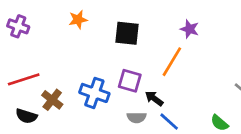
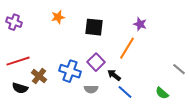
purple square: (130, 81) -> (96, 62), turned 30
gray semicircle: (136, 117) -> (91, 89), moved

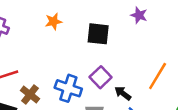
purple star: (140, 24) -> (139, 15), moved
orange line: (127, 48) -> (158, 76), moved

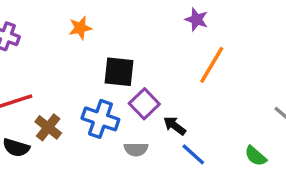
black square: (98, 34) -> (119, 72), moved
orange line: (158, 76) -> (212, 65), moved

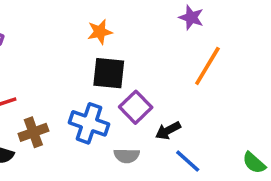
orange star: (80, 28) -> (100, 32), moved
black arrow: (175, 126) -> (168, 131), turned -65
brown cross: (48, 127) -> (33, 132), turned 32

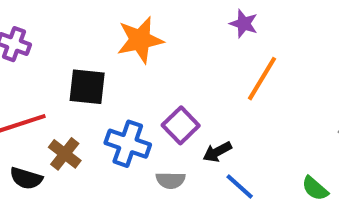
orange star: (100, 32) -> (140, 40), size x1.6
black square: (109, 73) -> (87, 87), moved
brown cross: (33, 132) -> (65, 154), turned -32

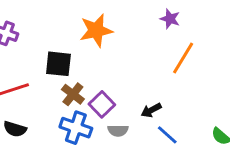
purple square: (181, 125) -> (102, 104), moved
blue cross: (128, 144) -> (76, 128), moved
brown cross: (65, 154) -> (73, 94), moved

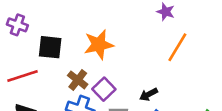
orange star: (96, 30) -> (99, 45), moved
black square: (58, 64) -> (50, 47), moved

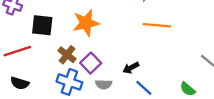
orange line: (177, 47) -> (157, 25), turned 64

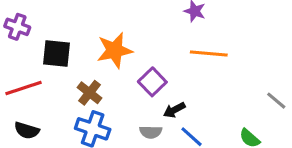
purple square: (91, 63) -> (152, 82), moved
gray semicircle: (104, 84) -> (151, 132), moved

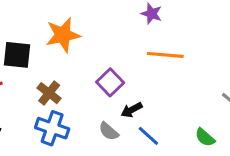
orange star: (115, 50) -> (63, 35), moved
gray semicircle: (151, 132) -> (109, 131), turned 40

